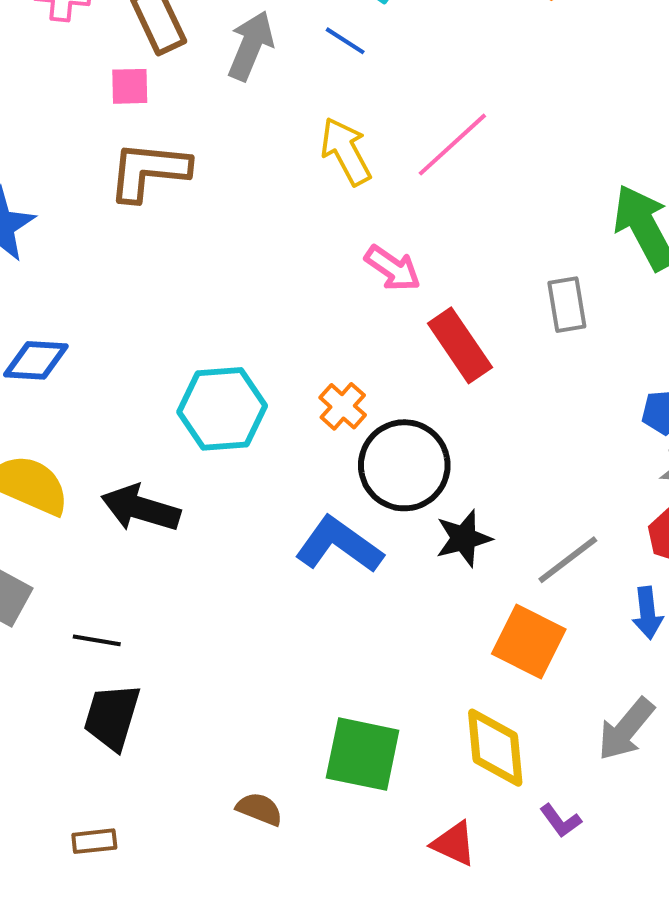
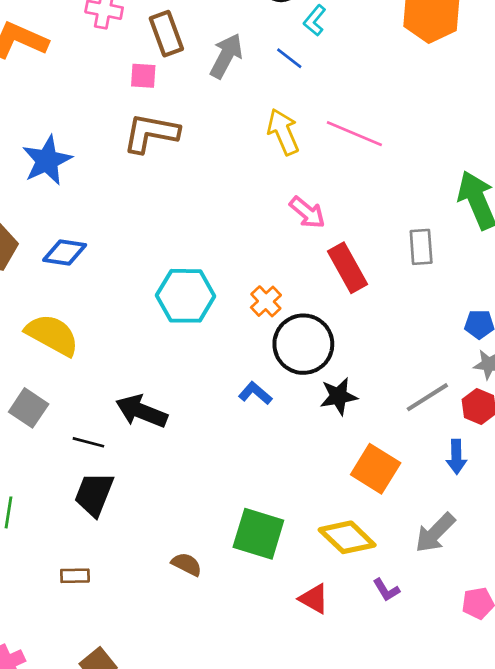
pink line: (452, 145) -> (354, 134), turned 60
black arrow: (141, 508) -> (141, 411), moved
blue L-shape: (339, 545) -> (255, 393), size x0.6
gray line: (568, 560) -> (427, 397), moved
yellow diamond: (495, 748) -> (347, 537), turned -46

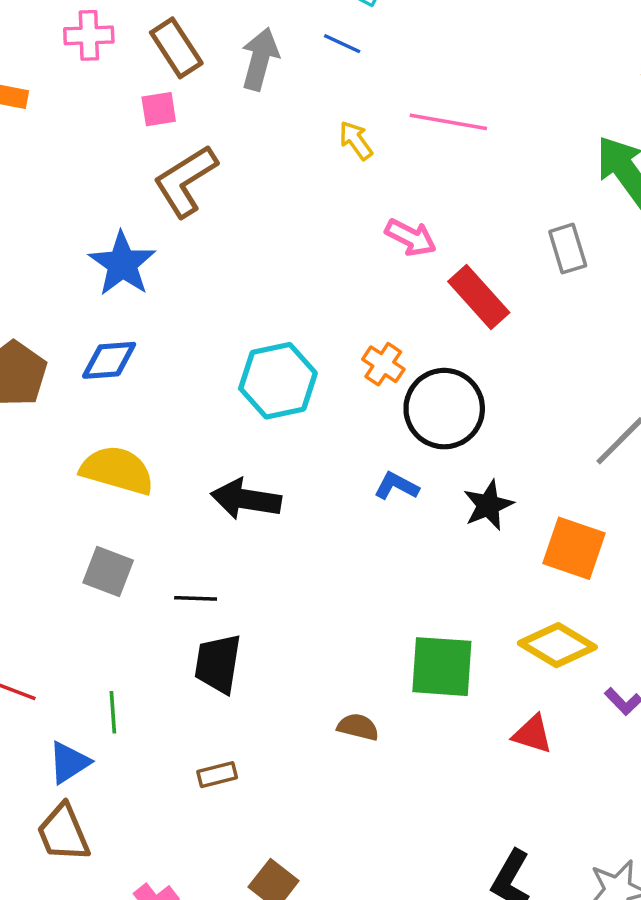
yellow arrow: (283, 132) -> (356, 140), size x0.7
brown L-shape: (151, 133) -> (185, 181), turned -30
blue star: (47, 160) -> (122, 264), moved
black star: (338, 396) -> (488, 505), moved
black arrow: (141, 411) -> (246, 499), moved

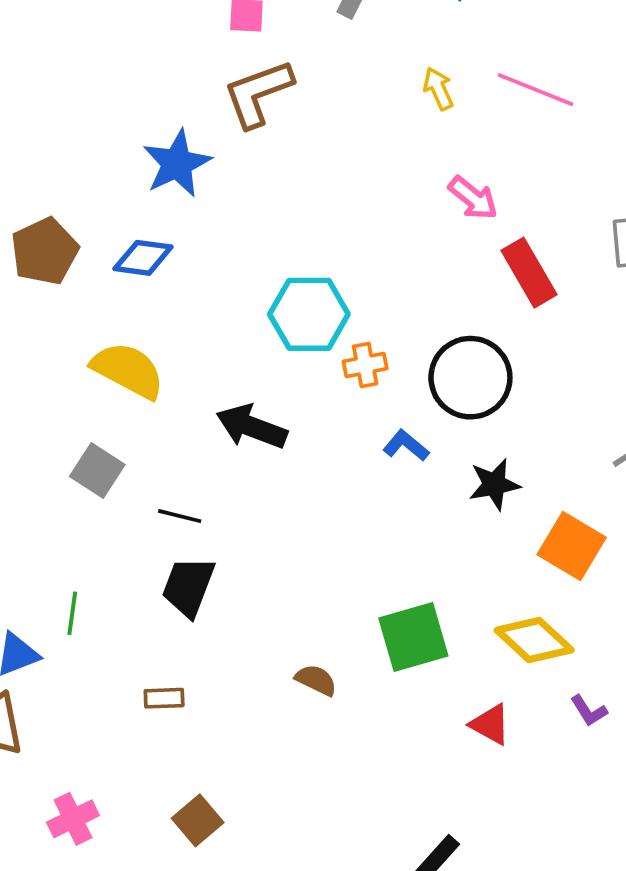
orange cross: (383, 364) -> (365, 365), moved, turned 33
green square: (442, 667) -> (413, 637), turned -32

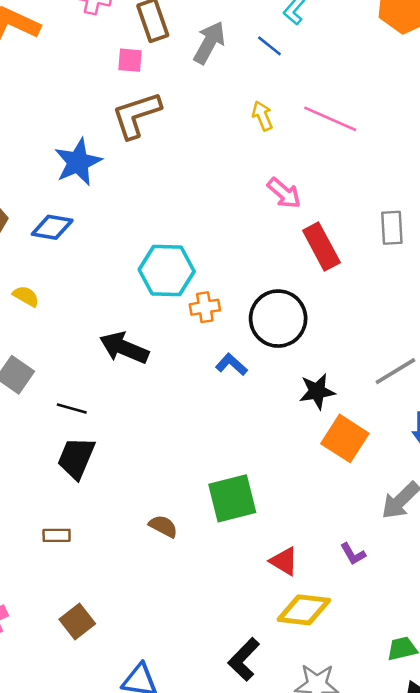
yellow semicircle: (128, 370) -> (26, 296), moved, size x0.5
black star: (494, 484) -> (317, 391), moved
yellow diamond: (534, 640) -> (304, 610), moved, turned -38

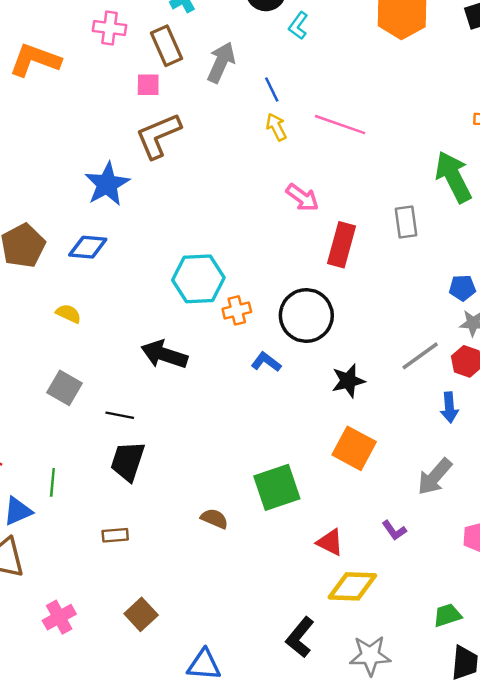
blue line: (269, 46) -> (272, 89), moved, turned 30
red rectangle: (321, 246) -> (341, 245), turned 48
orange square: (345, 438) -> (354, 448), moved

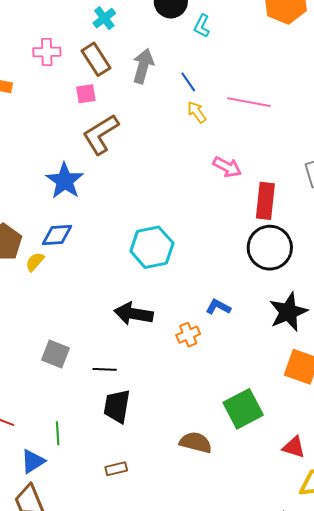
orange cross: (237, 310) -> (188, 335), moved
yellow semicircle: (68, 314) -> (35, 262), moved, turned -65
black circle: (306, 315) -> (270, 248), moved
black star: (348, 381) -> (288, 312), size x1.4
brown semicircle: (214, 519) -> (196, 442), size x1.4

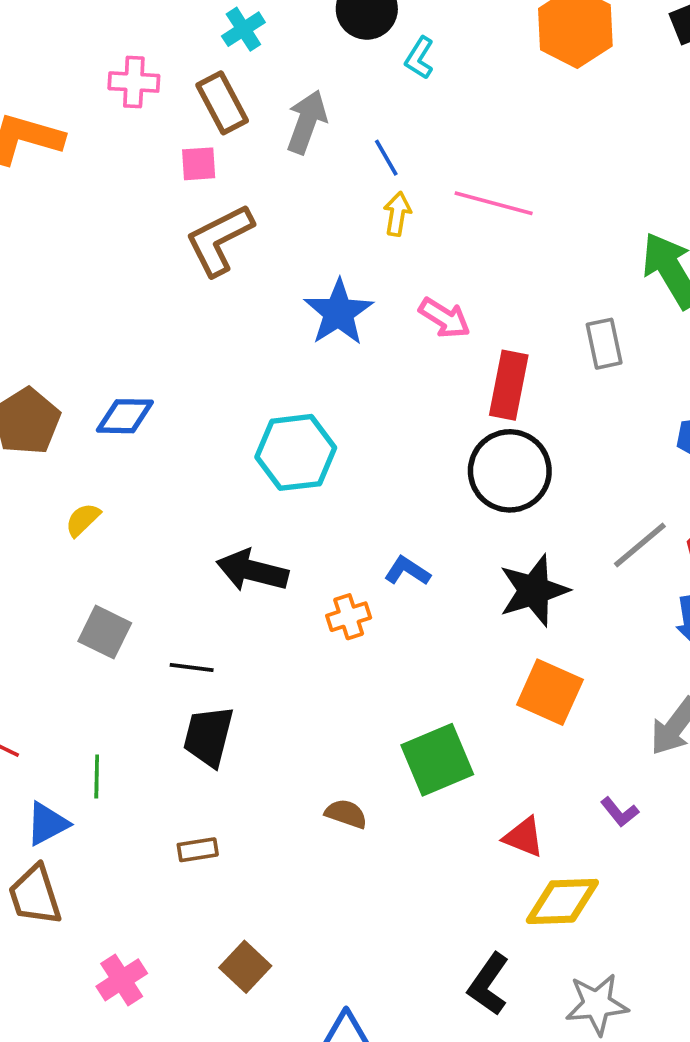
yellow arrow: (197, 112) -> (397, 214), turned 40
blue star: (65, 181) -> (339, 312), moved
yellow semicircle: (35, 262) -> (83, 520), moved
brown semicircle: (196, 442) -> (346, 814), size x0.7

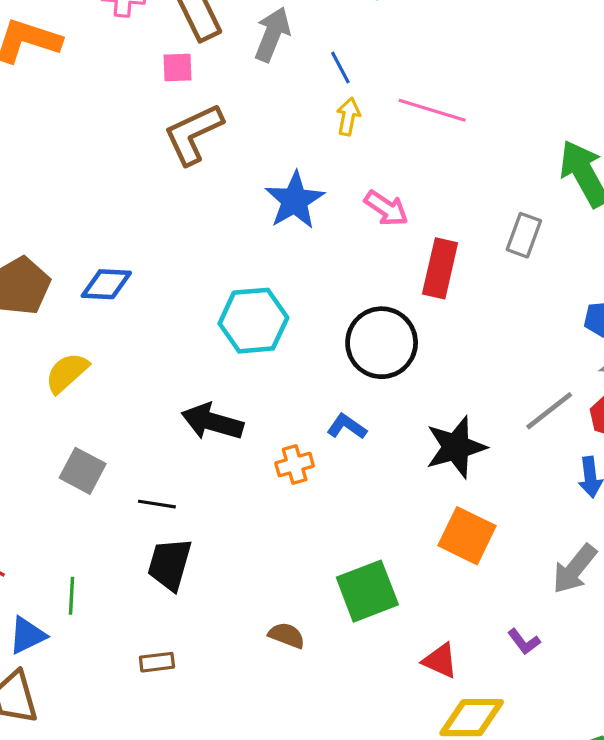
gray rectangle: (604, 344) -> (524, 235), turned 30
black circle: (510, 471) -> (382, 343), moved
yellow semicircle: (83, 520) -> (67, 373), size x1.4

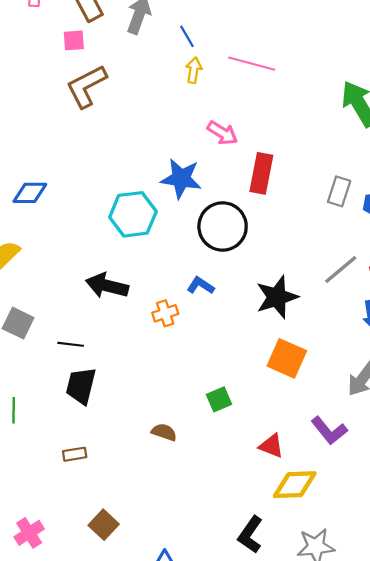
blue star: (295, 200) -> (181, 178), moved, turned -30
gray rectangle: (524, 235) -> (339, 191), moved
green square: (367, 591) -> (219, 399), size x0.6
purple L-shape: (524, 642) -> (329, 431), size x1.6

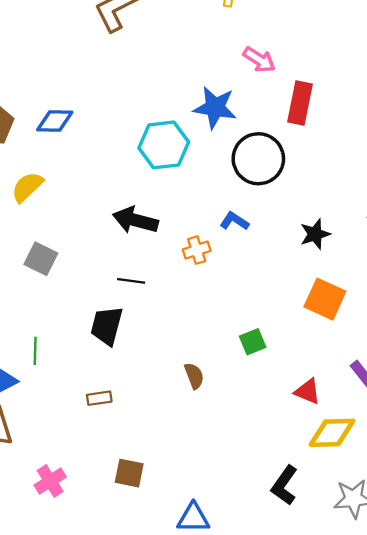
black star: (277, 297) -> (315, 234), size x0.7
black line: (71, 344) -> (131, 281), moved
brown semicircle: (164, 432) -> (194, 376), turned 50
brown square: (104, 525) -> (129, 473), turned -32

